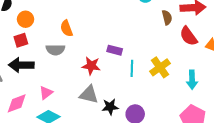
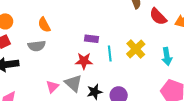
red star: (91, 66) -> (84, 61), moved
pink triangle: (46, 93) -> (52, 87), moved
gray triangle: (89, 95) -> (73, 83), turned 36

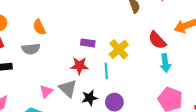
red semicircle: (158, 17) -> (157, 40), moved
yellow cross: (136, 49) -> (119, 49), moved
cyan line: (110, 53) -> (106, 71), moved

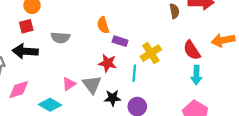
orange semicircle: (39, 27) -> (103, 25), moved

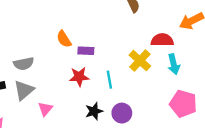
red semicircle: (192, 50) -> (162, 40), turned 138
yellow cross: (151, 53) -> (140, 61), moved
gray triangle: (92, 85) -> (24, 90), moved, turned 42

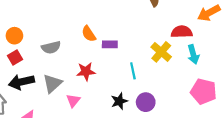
gray semicircle: (24, 64) -> (51, 47), moved
red star: (79, 77) -> (86, 71), moved

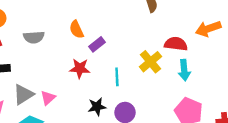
purple rectangle: (110, 44) -> (97, 44), turned -48
red star: (86, 71) -> (80, 68), moved
gray triangle: (52, 83) -> (23, 94), moved

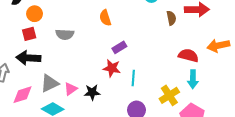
orange semicircle: (76, 29) -> (105, 18), moved
yellow cross: (150, 62) -> (169, 95), moved
red star: (80, 68) -> (112, 68), moved
black star: (97, 107) -> (92, 92), moved

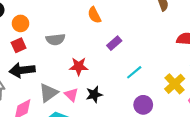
red star: (112, 68) -> (79, 66), moved
cyan line: (133, 78) -> (134, 72), turned 56
pink triangle: (71, 89) -> (71, 95), turned -32

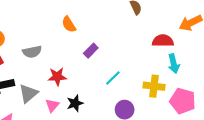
yellow cross: (175, 84) -> (154, 86), turned -36
gray triangle: (48, 93) -> (28, 93), moved
pink triangle: (71, 95) -> (52, 105), turned 32

